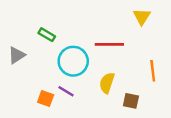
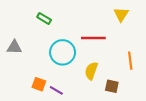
green rectangle: (47, 35) -> (44, 18), moved
gray triangle: (17, 55) -> (14, 47), turned 35
purple line: (66, 91) -> (56, 90), moved

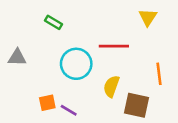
orange square: (39, 84) -> (47, 103), turned -32
brown square: (112, 86) -> (136, 105), size x1.5

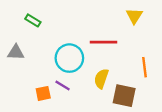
green rectangle: (54, 22) -> (33, 20), moved
purple line: (69, 110) -> (63, 85), moved

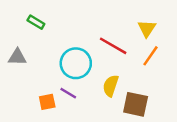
yellow triangle: (134, 16) -> (147, 28), moved
red line: (104, 42) -> (113, 46), turned 30
orange line: (145, 67) -> (151, 56), moved, turned 42

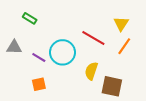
purple line: (68, 93) -> (39, 58), moved

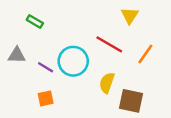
yellow triangle: (121, 24) -> (130, 16), moved

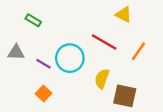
yellow triangle: (130, 16) -> (124, 15), turned -36
orange square: (46, 98) -> (43, 94), turned -35

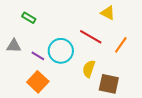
orange square: (43, 94) -> (38, 82), size x1.5

